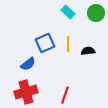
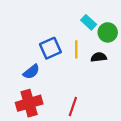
cyan rectangle: (68, 12) -> (89, 22), moved
green circle: (96, 13) -> (108, 32), moved

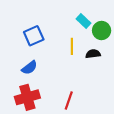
blue square: (50, 48) -> (34, 36), moved

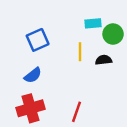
cyan rectangle: (84, 21) -> (93, 23), turned -48

